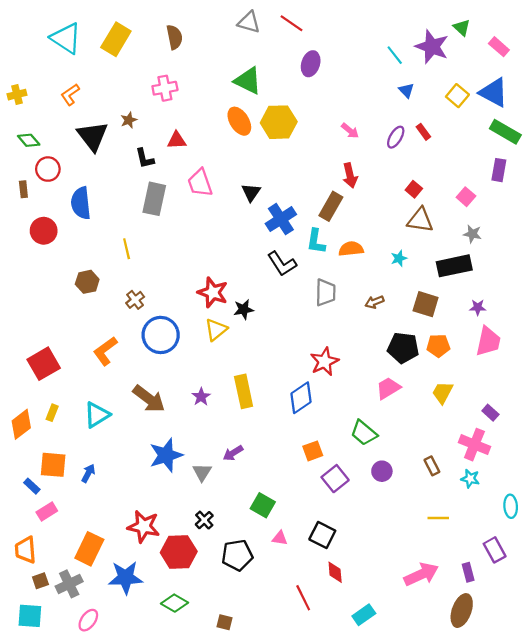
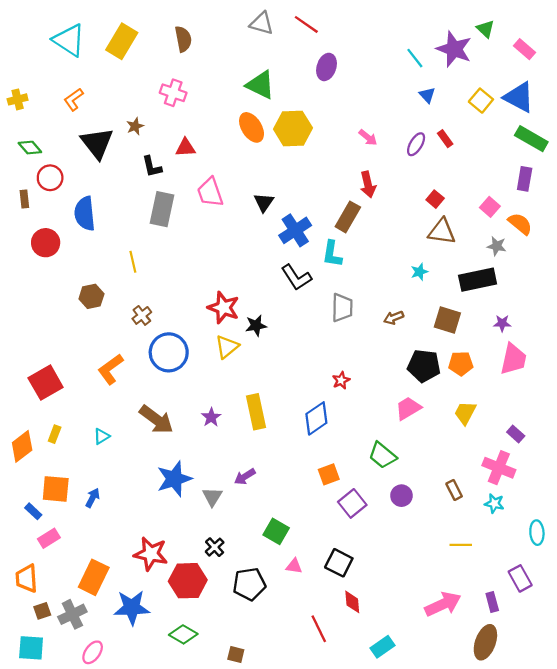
pink cross: (165, 88) -> (173, 93), turned 30
orange semicircle: (351, 249) -> (520, 224), moved, turned 45
red star: (324, 362) -> (341, 380), size x0.6
cyan triangle: (97, 415) -> (102, 436), size x0.6

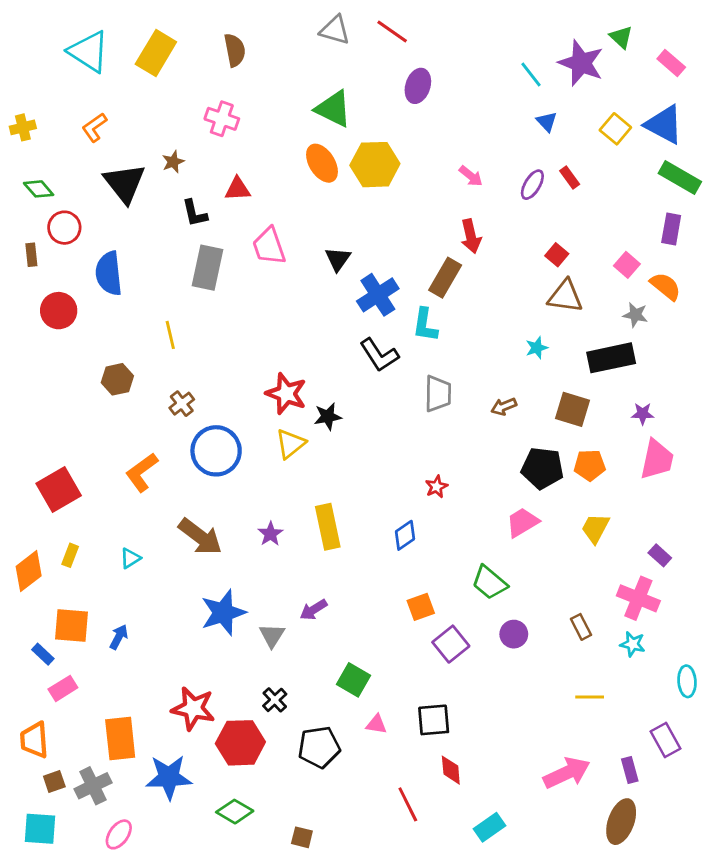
blue diamond: (316, 418) -> (405, 535), size x0.7
black square: (339, 563) -> (434, 720), turned -32
orange rectangle: (94, 577) -> (120, 739), turned -32

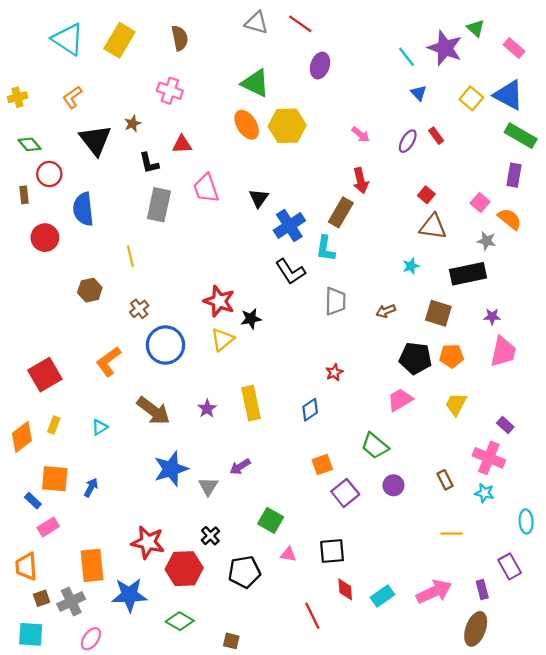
cyan rectangle: (489, 827) -> (382, 596), moved

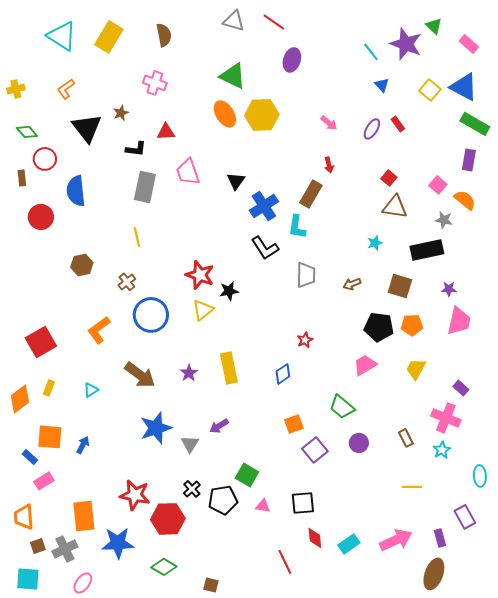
black L-shape: (149, 163) -> (136, 149), turned -70
red arrow: (361, 181) -> (329, 165), size x0.7
yellow line: (130, 256) -> (137, 237), moved
cyan star: (484, 493) -> (442, 450), turned 30
black pentagon: (244, 572) -> (223, 500), moved

